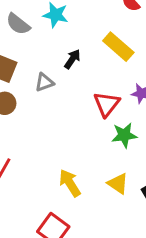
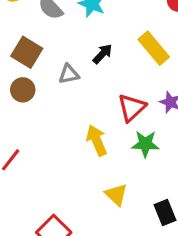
yellow arrow: (70, 183) -> (97, 140), moved
yellow triangle: (118, 184) -> (116, 195), moved

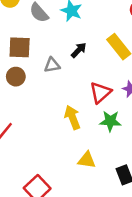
brown square: (27, 52) -> (20, 47), turned -30
yellow triangle: (116, 195) -> (87, 160), turned -36

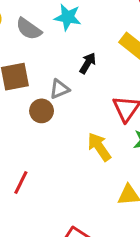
brown circle: (16, 77) -> (42, 111), moved

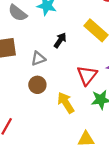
brown circle: (42, 111) -> (37, 85), moved

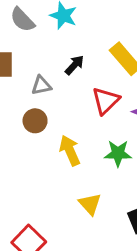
red triangle: (87, 75) -> (106, 101), moved
yellow triangle: (86, 139) -> (90, 204), turned 42

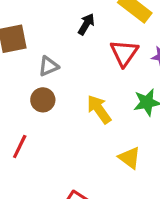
gray triangle: (41, 85) -> (48, 66), moved
brown circle: (35, 121) -> (43, 100), moved

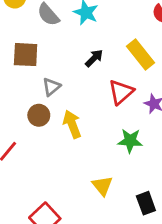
gray triangle: (48, 66) -> (51, 87), turned -30
yellow arrow: (99, 109) -> (72, 124), moved

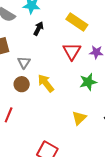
black arrow: (94, 58) -> (38, 29), moved
yellow triangle: (102, 186) -> (79, 118), turned 42

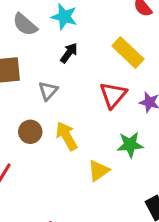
gray triangle: (24, 62) -> (48, 91), moved
yellow triangle: (79, 118) -> (99, 171), moved

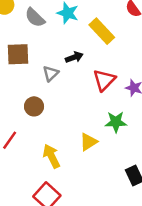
black arrow: (69, 53) -> (74, 57), moved, turned 30
yellow rectangle: (128, 53) -> (102, 31), moved
yellow arrow: (67, 136) -> (51, 156), moved

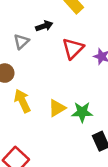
green star: (116, 122) -> (82, 112), moved
yellow arrow: (51, 156) -> (22, 101), moved

